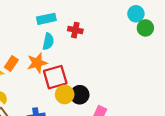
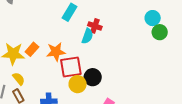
cyan rectangle: (46, 19) -> (70, 12), turned -54
cyan semicircle: (48, 41) -> (87, 36), moved
black circle: (80, 95) -> (93, 77), moved

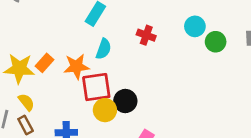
cyan circle: (153, 18) -> (195, 26), moved
red cross: (95, 26) -> (146, 35), moved
cyan semicircle: (87, 36) -> (103, 49), moved

